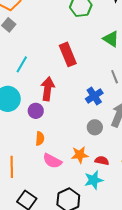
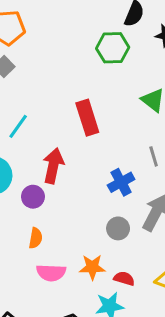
pink semicircle: (52, 161) -> (51, 273), turned -30

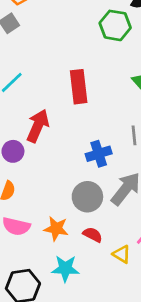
gray circle: (118, 228) -> (87, 197), size x1.4
red semicircle: (124, 278) -> (93, 235), moved

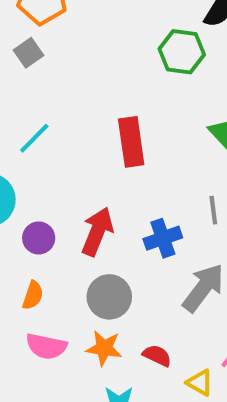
red arrow: (38, 126) -> (97, 232), moved
gray circle: (87, 197) -> (109, 297), moved

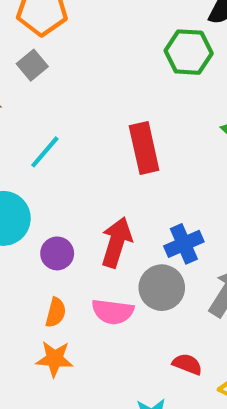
gray circle: (109, 297) -> (162, 288), moved
pink semicircle: (46, 346) -> (113, 312), moved
orange star: (104, 348) -> (55, 359), moved

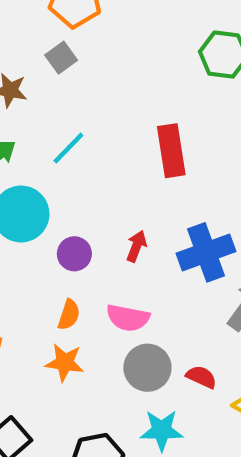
red arrow: (116, 242) -> (136, 246), size x0.6
blue cross: (184, 244) -> (206, 252), size x1.4
gray circle: (162, 288) -> (147, 368), moved

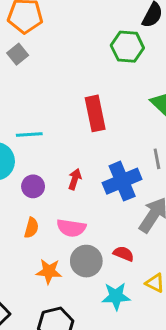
cyan line: (68, 148) -> (29, 134), moved, turned 45
orange star: (65, 363) -> (49, 271), moved
red semicircle: (201, 377) -> (124, 254), moved
cyan star: (162, 430) -> (116, 296), moved

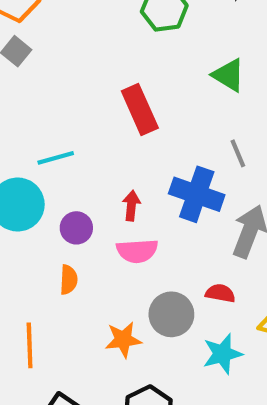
blue cross: (122, 181) -> (197, 194), turned -36
orange semicircle: (31, 228) -> (69, 280), moved
pink semicircle: (71, 228) -> (137, 251), moved

